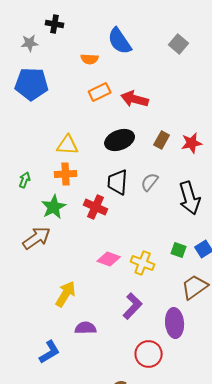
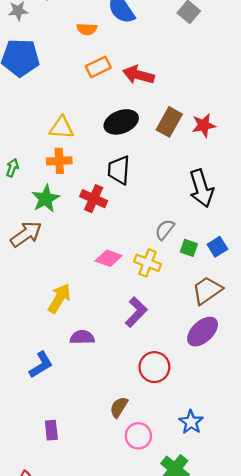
brown rectangle: (162, 140) -> (169, 122), size x1.4
gray semicircle: (150, 182) -> (165, 230), moved
purple ellipse: (175, 323) -> (203, 332), moved, turned 52

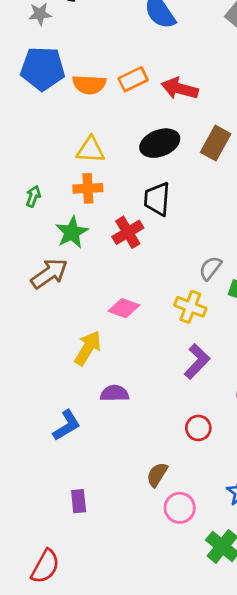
orange semicircle: (87, 29) -> (89, 85), moved, size x1.4
red cross: (94, 199) -> (128, 232), turned 35
pink diamond: (109, 258) -> (124, 308), moved
purple L-shape: (136, 312) -> (197, 361), moved
red circle: (154, 367) -> (198, 428), size x0.7

